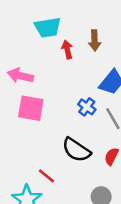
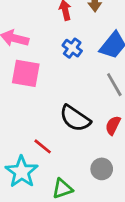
blue cross: (87, 107) -> (72, 48), moved

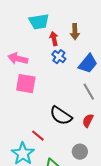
blue cross: (72, 48) -> (59, 57), moved

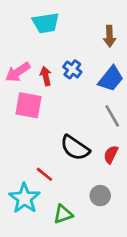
brown arrow: (75, 32) -> (109, 36), moved
red arrow: (54, 39) -> (46, 76), moved
pink arrow: (18, 59) -> (18, 72), turned -48

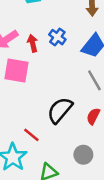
black semicircle: (75, 148) -> (60, 110), turned 96

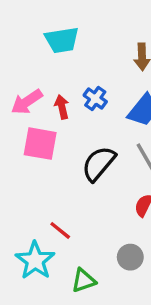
black semicircle: (60, 110) -> (99, 164), moved

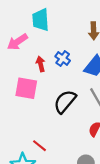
cyan trapezoid: (62, 40) -> (41, 20), turned 95
pink arrow: (27, 102) -> (17, 42), moved

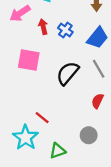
red arrow: (41, 64) -> (43, 27), moved

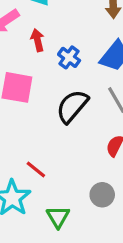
blue cross: (65, 30) -> (69, 57), moved
green triangle: (58, 151) -> (58, 217), turned -42

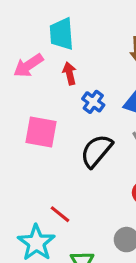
red arrow: (37, 40) -> (70, 73), moved

